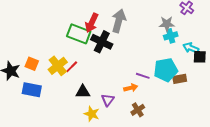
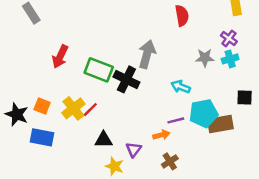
red arrow: (92, 23) -> (60, 57), moved
cyan cross: (171, 36) -> (230, 59), moved
cyan arrow: (191, 48) -> (181, 87), moved
purple line: (143, 76) -> (176, 120), turned -32
brown rectangle: (180, 79) -> (220, 124), size x1.5

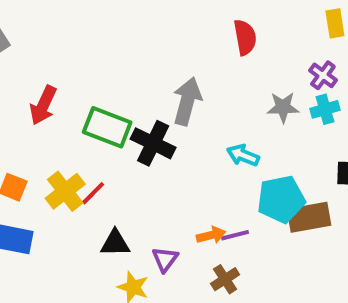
purple line: (176, 120) -> (235, 235), moved

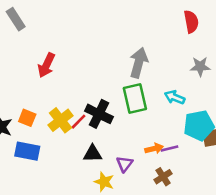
red semicircle: (245, 37) -> (191, 22), moved
green rectangle: (107, 127) -> (135, 99), moved, turned 56
black cross: (153, 143) -> (99, 114), moved

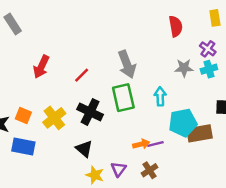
gray arrow: (139, 63) -> (127, 64), turned 144
cyan arrow: (175, 97) -> (160, 96), turned 66
red line: (78, 122) -> (82, 75), moved
black triangle: (93, 154) -> (84, 149), turned 42
purple triangle: (125, 164) -> (119, 169), moved

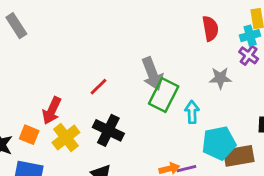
red arrow: (41, 67) -> (52, 111), moved
cyan cross: (209, 69) -> (250, 36), moved
green rectangle: (123, 98) -> (164, 95), moved, turned 40

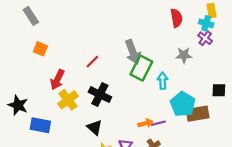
cyan cross: (250, 36) -> (206, 23), turned 32
orange square: (29, 135) -> (40, 49), moved
cyan pentagon: (219, 143) -> (183, 104), turned -30

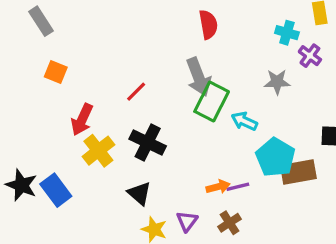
red semicircle: (176, 18) -> (208, 24), moved
cyan cross: (206, 23) -> (287, 33), moved
cyan arrow: (163, 81) -> (244, 121), turned -63
black star: (18, 105) -> (21, 185), moved
blue rectangle: (40, 125) -> (56, 190), turned 42

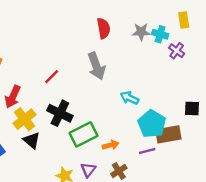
gray star: (277, 82) -> (141, 32), moved
green rectangle: (212, 102) -> (83, 134), moved, turned 36
purple line: (238, 187) -> (147, 151), moved
black triangle: (139, 193) -> (32, 140), moved

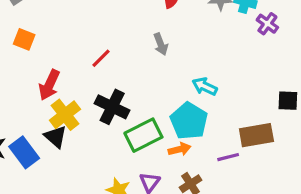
gray arrow: (96, 66) -> (161, 44), size x0.6
cyan pentagon: (152, 124) -> (189, 121), moved
black triangle: (32, 140) -> (56, 137), moved

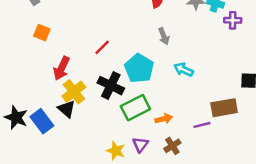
purple cross: (267, 24) -> (233, 20), turned -35
gray arrow: (161, 44) -> (164, 36), moved
cyan pentagon: (189, 121) -> (139, 68), moved

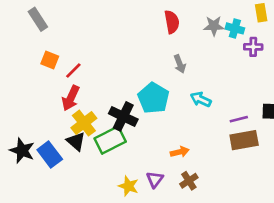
red line: (102, 47) -> (73, 70), moved
green rectangle: (135, 108) -> (110, 140), moved
purple line: (202, 125) -> (239, 119), moved

